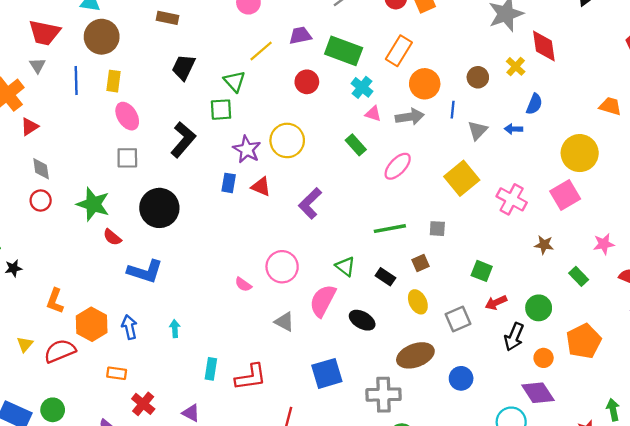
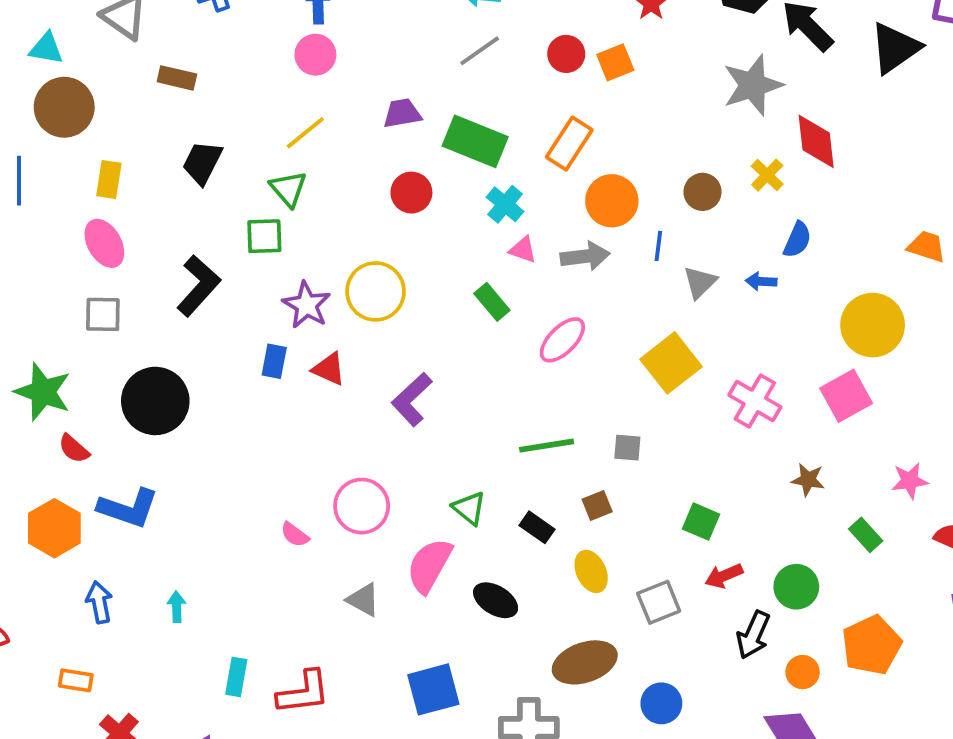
yellow line: (261, 51) -> (305, 133), moved
yellow rectangle: (113, 81) -> (109, 180), moved
orange hexagon: (92, 324) -> (54, 528), moved

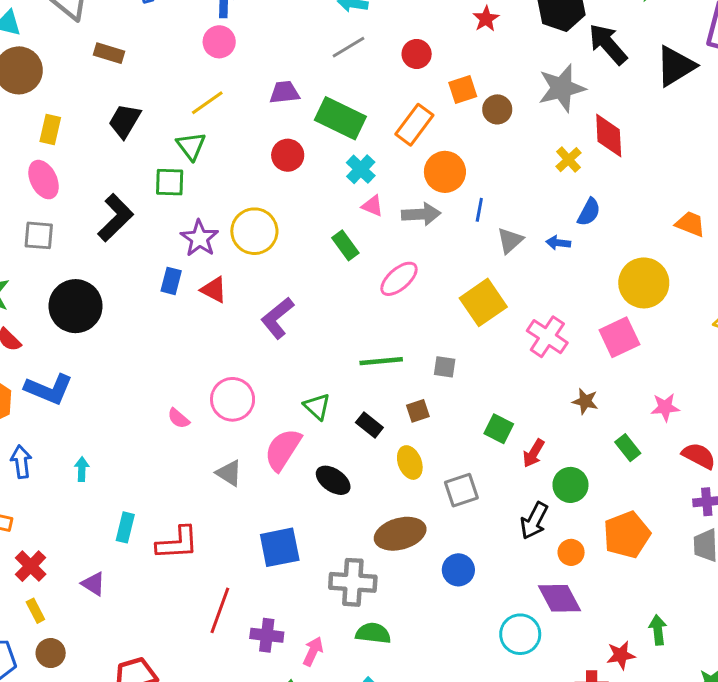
orange square: (615, 62) -> (463, 90), moved
brown circle: (703, 192) -> (497, 109), moved
red arrow: (724, 576) -> (534, 453), moved, turned -40

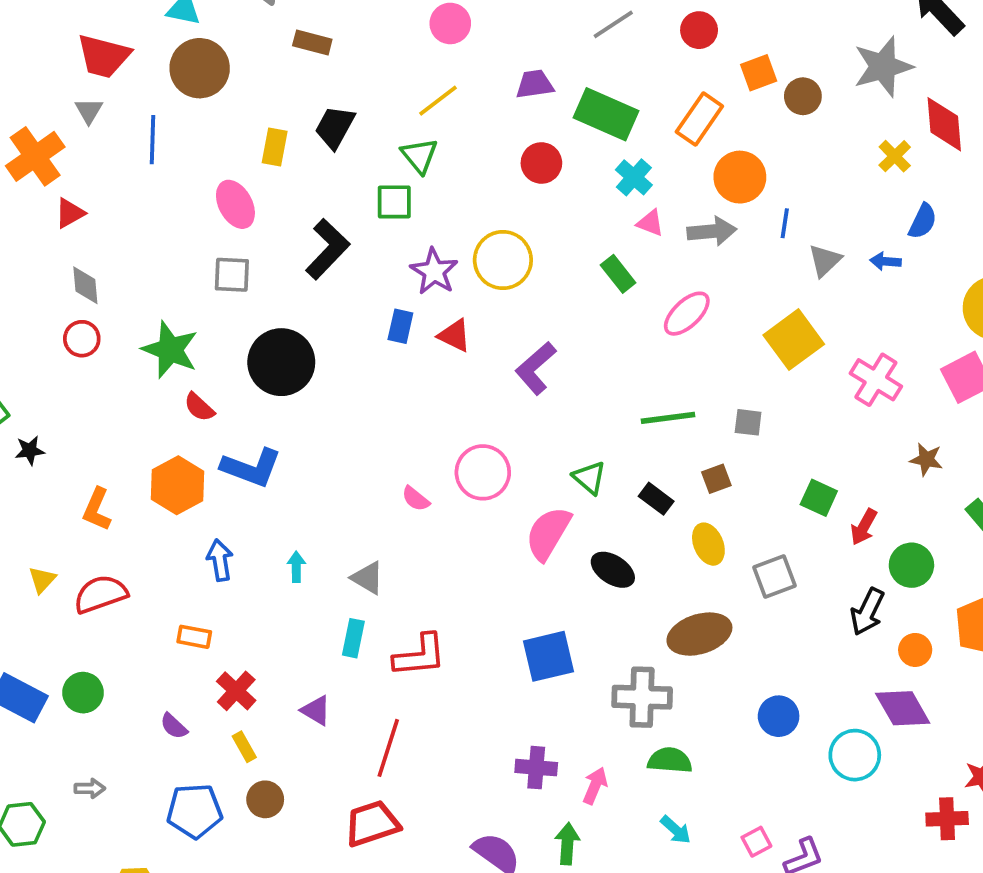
yellow rectangle: (50, 130) -> (275, 147), moved
gray triangle: (229, 473) -> (368, 578), moved
blue circle: (458, 570) -> (779, 716), moved
red line: (220, 610) -> (388, 748), moved

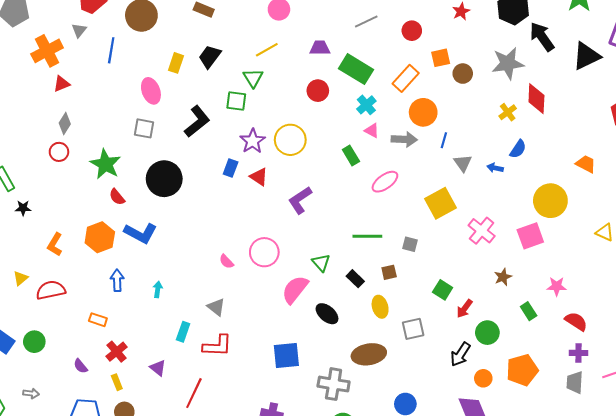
gray triangle: (825, 260) -> (463, 163), turned -30
gray diamond: (85, 285) -> (65, 124), turned 30
brown star: (926, 459) -> (503, 277), turned 30
gray triangle: (368, 578) -> (216, 307), moved

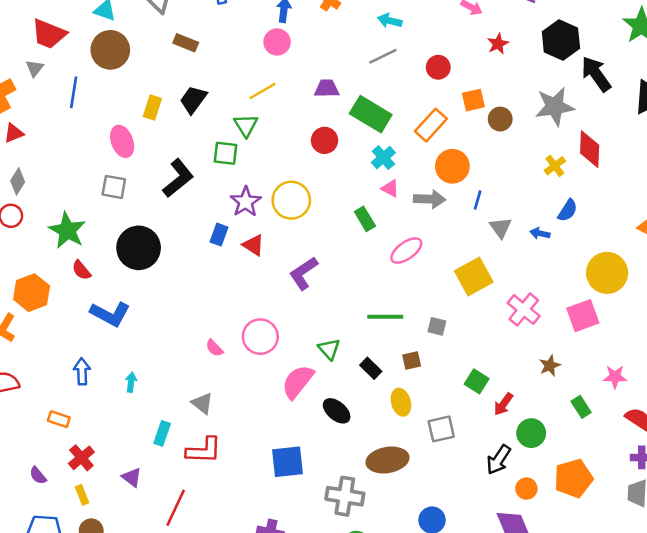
orange hexagon: (100, 237) -> (32, 293), moved

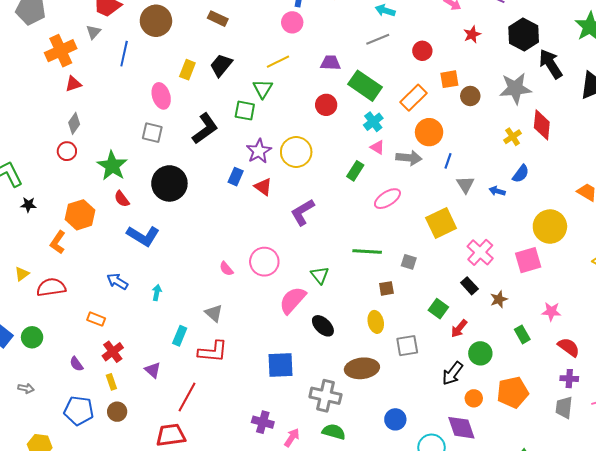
green rectangle: (365, 219) -> (355, 171), turned 60
black rectangle: (371, 368) -> (469, 286), moved
blue arrow: (82, 371) -> (117, 281), turned -60

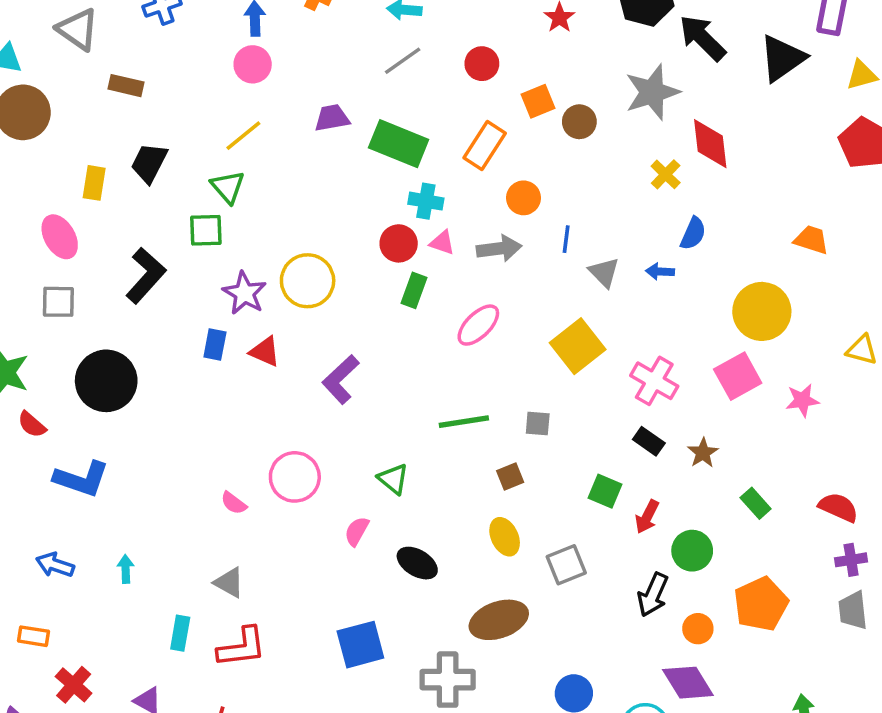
red circle: (326, 105) -> (399, 243), moved
cyan cross: (373, 122) -> (426, 201), turned -30
orange circle: (429, 132) -> (524, 198), size x0.7
pink semicircle: (293, 300) -> (357, 531), size x0.6
pink star: (551, 311) -> (802, 400), moved

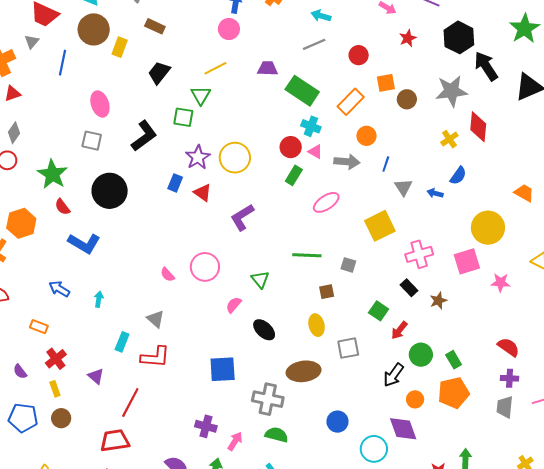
yellow rectangle: (94, 183) -> (120, 47), moved
pink cross: (654, 381) -> (419, 254), turned 32
green rectangle: (756, 503) -> (454, 360), moved

